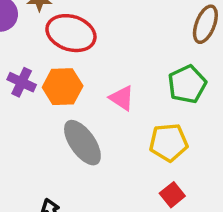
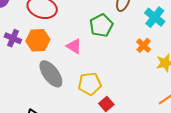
green pentagon: (187, 84) -> (101, 25), moved
yellow pentagon: (169, 142) -> (90, 84), moved

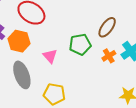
orange cross: (144, 45) -> (109, 56), moved

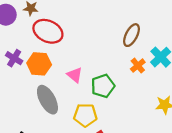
green pentagon: (80, 44) -> (103, 86), moved

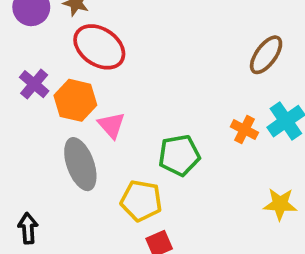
brown ellipse: (132, 35) -> (266, 55), moved
orange cross: (138, 66) -> (244, 130), turned -32
pink triangle: (75, 75) -> (111, 125), moved

